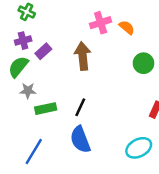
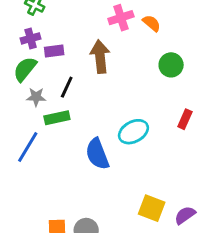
purple rectangle: (43, 51) -> (54, 51), turned 35
black line: (80, 107) -> (67, 87), moved
cyan ellipse: (139, 148) -> (133, 132), moved
blue line: (34, 151) -> (28, 147), moved

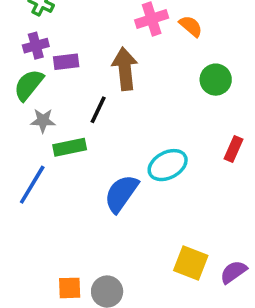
black line: (67, 87) -> (98, 110), moved
blue semicircle: (97, 154) -> (121, 194), turned 56

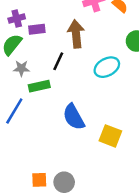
cyan ellipse: (168, 165) -> (107, 67), moved
blue semicircle: (121, 194) -> (74, 117), turned -64
yellow square: (191, 263) -> (110, 136), moved

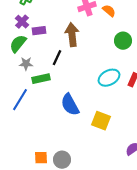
purple cross: (17, 18) -> (22, 22), turned -32
cyan ellipse: (107, 67) -> (109, 78), moved

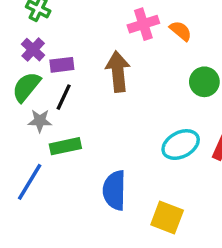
black line: (57, 58) -> (64, 97), moved
blue semicircle: (70, 105) -> (114, 190), turned 30

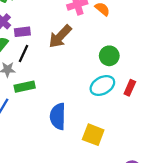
brown arrow: (118, 72) -> (60, 36), turned -130
green circle: (204, 82) -> (109, 56), moved

